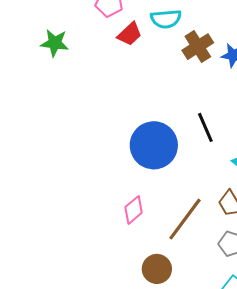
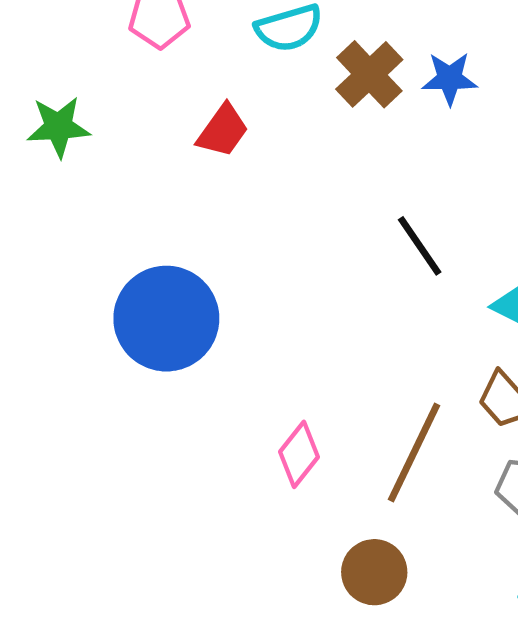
red trapezoid: (130, 34) -> (223, 131), moved
blue circle: (154, 145) -> (166, 319), moved

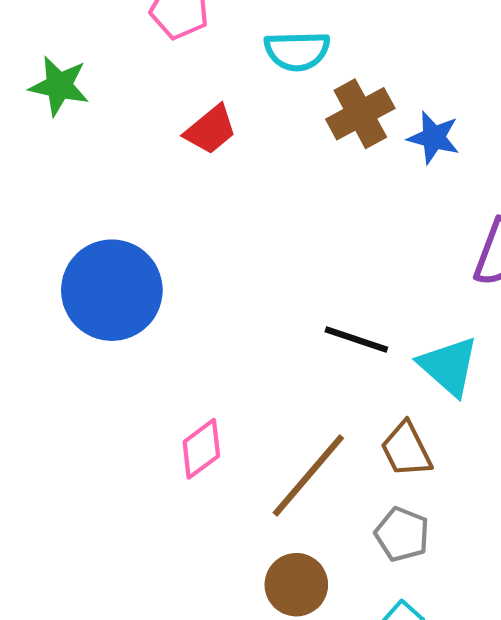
black line: (420, 246) -> (356, 340), moved, turned -52
brown circle: (374, 572) -> (296, 585), moved

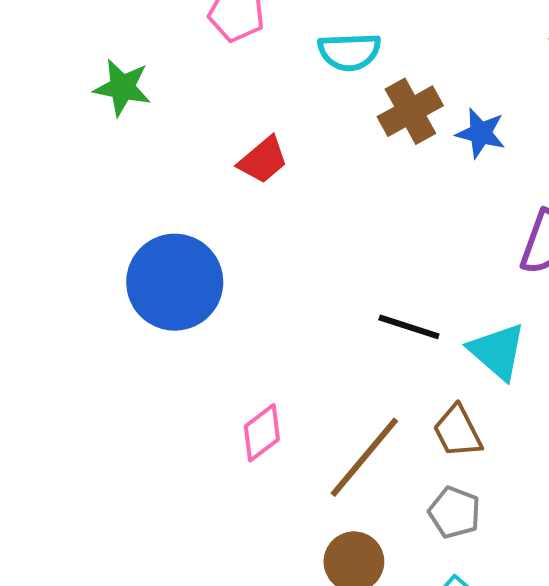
red trapezoid: (211, 130) -> (263, 160), moved

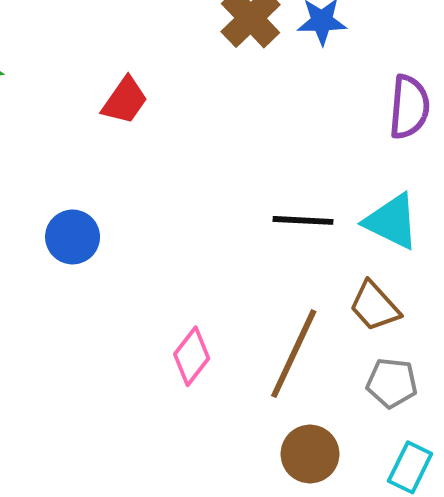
blue circle: (175, 282) -> (73, 237), size x0.6

